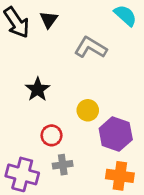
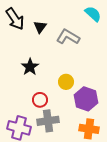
black triangle: (49, 20) -> (40, 27), moved
gray cross: (63, 165) -> (48, 121), size x1.5

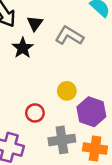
black star: (30, 67) -> (23, 48), moved
gray cross: (48, 121) -> (62, 140), moved

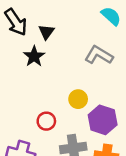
gray L-shape: (69, 36) -> (99, 55), moved

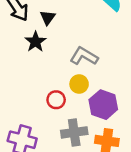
gray L-shape: (99, 55) -> (84, 56), moved
red circle: (46, 121) -> (56, 100), moved

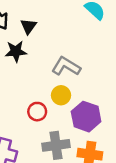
black star: (35, 42) -> (16, 51), turned 30

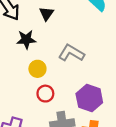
black triangle: (28, 26) -> (47, 14), moved
yellow circle: (61, 95) -> (37, 69), moved

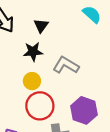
black star: (26, 39) -> (33, 52), moved
red circle: (45, 94) -> (40, 106), size x1.6

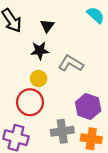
red circle: (40, 106) -> (30, 102), moved

